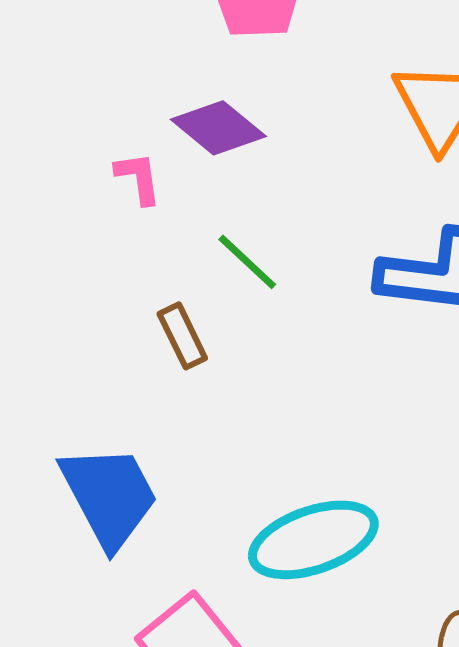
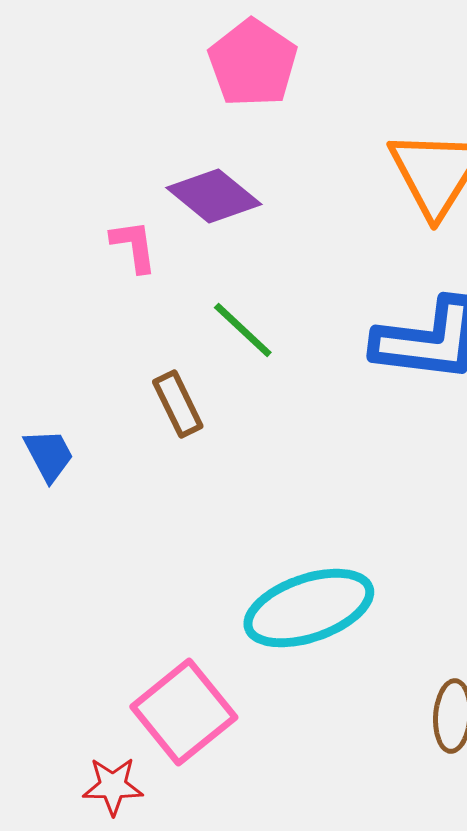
blue trapezoid: (109, 496) -> (49, 455), moved, size x0.5

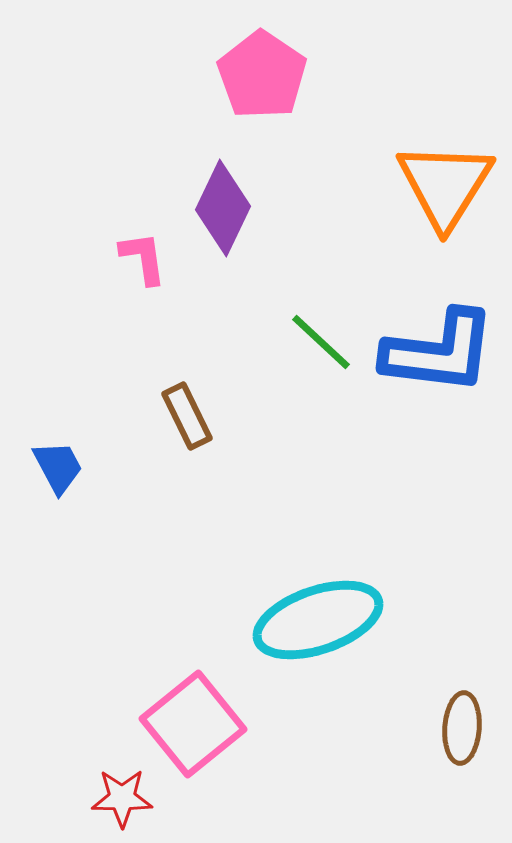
purple diamond: (214, 196) -> (223, 208), turned 76
green line: (243, 330) -> (321, 342), moved

